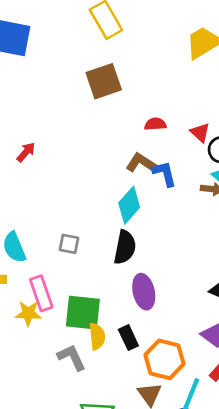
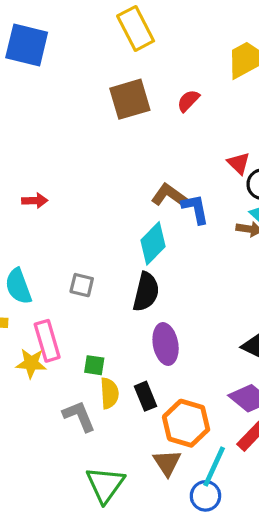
red semicircle: (155, 124) -> (188, 101), moved, turned -45
red arrow: (26, 152) -> (35, 201), moved, turned 45
green square: (83, 313) -> (94, 365), size x0.5

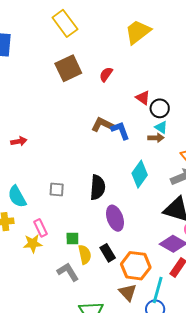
red semicircle: (188, 101) -> (106, 74), moved
cyan diamond: (153, 243) -> (140, 174), moved
pink rectangle: (47, 341) -> (41, 228), size x0.7

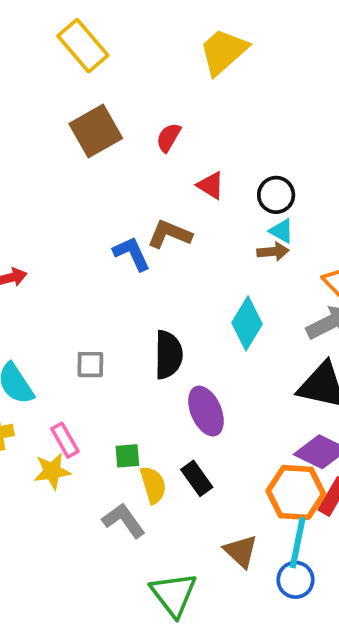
red triangle: (143, 98) -> (211, 185), moved
blue L-shape: (120, 130) -> (132, 254), moved
orange hexagon: (136, 266) -> (296, 492), moved

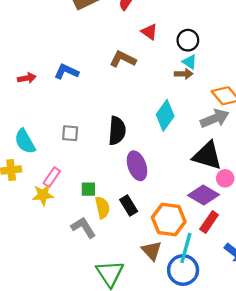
blue L-shape: (132, 254) -> (66, 72), moved, turned -45
pink rectangle: (65, 440) -> (52, 177), turned 60
orange hexagon: (296, 492) -> (169, 220), moved
blue circle: (296, 580) -> (183, 270), size x1.4

